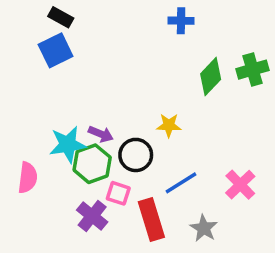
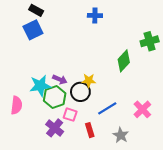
blue cross: (181, 21) -> (95, 15), moved
green diamond: (211, 77) -> (124, 61), moved
yellow star: (169, 125) -> (89, 81), moved
red rectangle: (151, 219) -> (90, 130), size x0.6

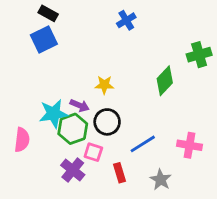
blue cross: (95, 15) -> (126, 20), turned -32
yellow star: (89, 81) -> (104, 85), moved
pink cross: (142, 109) -> (189, 145), turned -36

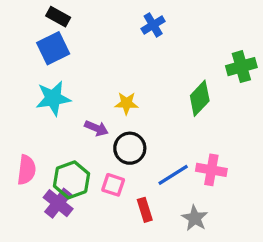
cyan star: (54, 114) -> (53, 98), moved
green hexagon: (73, 129) -> (71, 180), moved
pink cross: (189, 145) -> (211, 170), moved
purple cross: (73, 170) -> (58, 203), moved

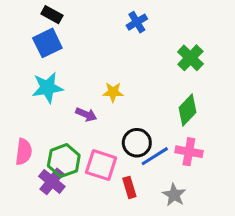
green cross: (241, 67) -> (190, 58), moved, turned -30
green diamond: (200, 98) -> (187, 110), moved
black circle: (130, 148) -> (137, 143), moved
pink square: (113, 185) -> (101, 165), size x1.5

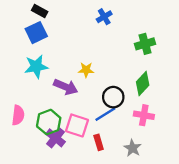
green cross: (190, 58) -> (145, 44), turned 30
purple arrow: (86, 114) -> (66, 87), size x1.5
black circle: (137, 143) -> (113, 97), moved
blue line: (155, 156) -> (105, 114), moved
purple cross: (52, 181) -> (55, 138), moved

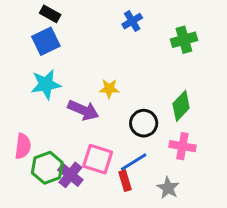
green cross: (145, 44) -> (184, 40), moved
blue line: (105, 114) -> (134, 162), moved
green hexagon: (49, 122) -> (47, 168), moved

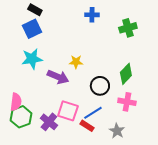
blue cross: (132, 21) -> (92, 15), turned 32
green hexagon: (47, 168) -> (21, 117), moved
red rectangle: (125, 181) -> (87, 126), turned -40

